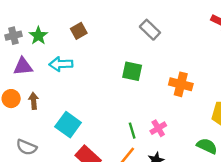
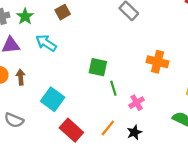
cyan arrow: (61, 64) -> (46, 43), turned 35
green square: (132, 71) -> (98, 67), moved
green line: (132, 131) -> (113, 88), moved

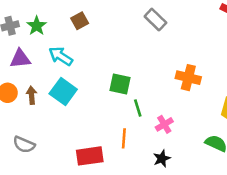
cyan square: (53, 99) -> (63, 92), moved
orange line: (108, 128) -> (124, 138), moved, turned -35
red rectangle: (71, 130) -> (90, 156), turned -50

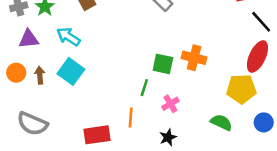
green square: (120, 84) -> (163, 64), moved
green line: (138, 108) -> (144, 88), turned 35
gray semicircle: (24, 145) -> (32, 124), size x1.4

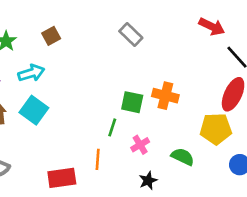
cyan arrow: (68, 37) -> (31, 73), turned 130
green semicircle: (221, 122) -> (183, 157), moved
black star: (168, 137) -> (148, 181), moved

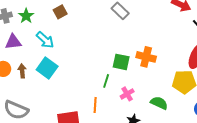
cyan arrow: (31, 73) -> (45, 40), turned 60

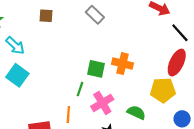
brown square: (60, 12) -> (46, 16), moved, turned 32
pink cross: (127, 94) -> (102, 103), size x1.5

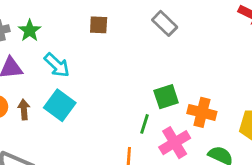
orange cross: (123, 64) -> (202, 112), moved
green square: (96, 69) -> (166, 97), turned -30

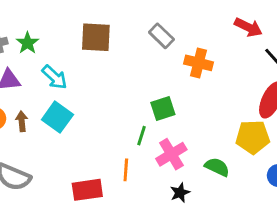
brown square: (99, 25) -> (96, 37), size x1.6
orange cross: (202, 112) -> (199, 63), moved

